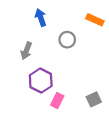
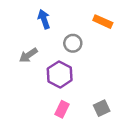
gray arrow: (26, 51) -> (28, 55), turned 35
purple hexagon: (41, 81) -> (60, 74), moved

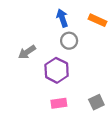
blue arrow: (44, 19) -> (62, 18), moved
pink rectangle: (62, 109) -> (59, 103), turned 56

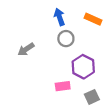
purple hexagon: (57, 70) -> (83, 67), moved
pink rectangle: (59, 103) -> (63, 86), moved

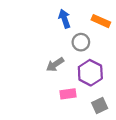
gray circle: (66, 39) -> (81, 42), moved
gray arrow: (26, 49) -> (55, 64), moved

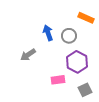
blue arrow: (64, 19) -> (48, 33), moved
gray arrow: (55, 64) -> (28, 55), moved

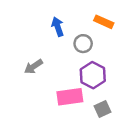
blue arrow: (48, 33) -> (58, 27), moved
pink rectangle: (58, 80) -> (70, 97), size x1.5

